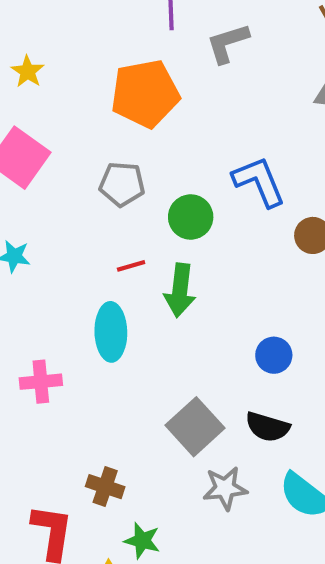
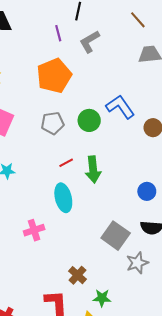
green circle: (191, 217) -> (89, 120), moved
brown cross: (105, 487) -> (78, 275), turned 36

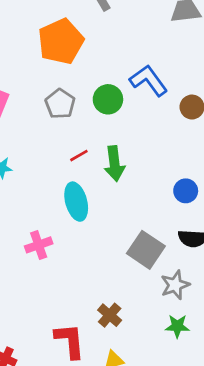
gray pentagon: (53, 123) -> (60, 104), turned -30
brown cross: (78, 275) -> (110, 315), moved
green star: (102, 298) -> (177, 326), moved

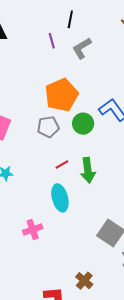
orange pentagon: (61, 41) -> (61, 95), moved
gray pentagon: (60, 104) -> (48, 127), turned 30

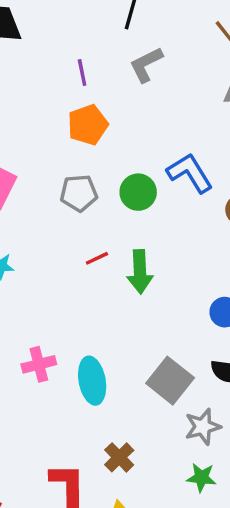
purple line: (52, 41) -> (82, 72), moved
orange pentagon: (61, 95) -> (88, 125), moved, size x0.7
cyan ellipse: (60, 198) -> (92, 381), moved

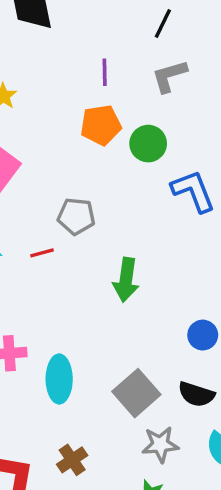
green circle: (138, 192) -> (148, 144), moved
gray pentagon: (79, 193) -> (76, 216), moved
red line: (97, 258) -> (42, 253), moved

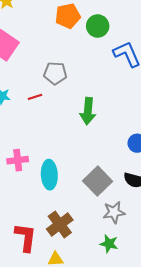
brown cross: (72, 460) -> (60, 224), size x1.4

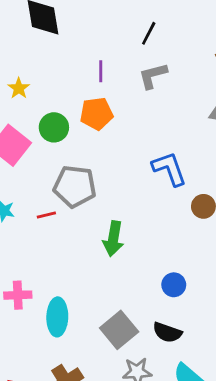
green circle: (98, 26) -> (54, 127), moved
gray pentagon: (55, 73) -> (75, 186), size x1.4

